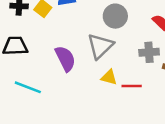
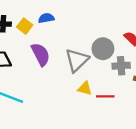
gray circle: (115, 16) -> (103, 49), moved
purple semicircle: (65, 59) -> (41, 54), moved

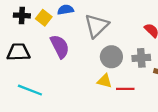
gray circle: (103, 49) -> (111, 57), moved
gray triangle: (77, 60) -> (97, 26), moved

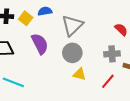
gray circle: (111, 57) -> (72, 53), moved
red line: (125, 89) -> (108, 81), moved, turned -49

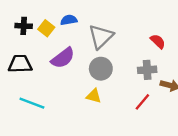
purple semicircle: (40, 44) -> (63, 58), turned 80
yellow triangle: (79, 74) -> (94, 96), moved

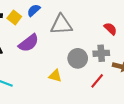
blue semicircle: (69, 20) -> (34, 10), turned -32
gray triangle: (101, 37) -> (61, 25), turned 40
gray circle: (101, 69) -> (78, 58), moved

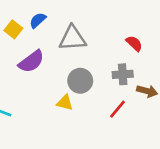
gray circle: (78, 58) -> (80, 81), moved

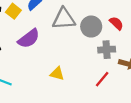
gray circle: (80, 81) -> (91, 27), moved

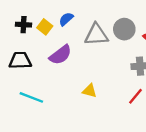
gray circle: (91, 27) -> (124, 29), moved

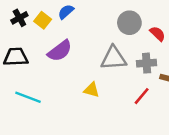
black cross: (24, 25) -> (19, 18), turned -32
gray triangle: (96, 35) -> (114, 58), moved

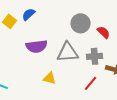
purple semicircle: (60, 51) -> (37, 46), moved, turned 30

